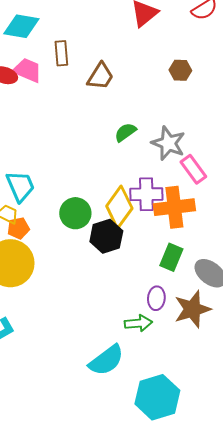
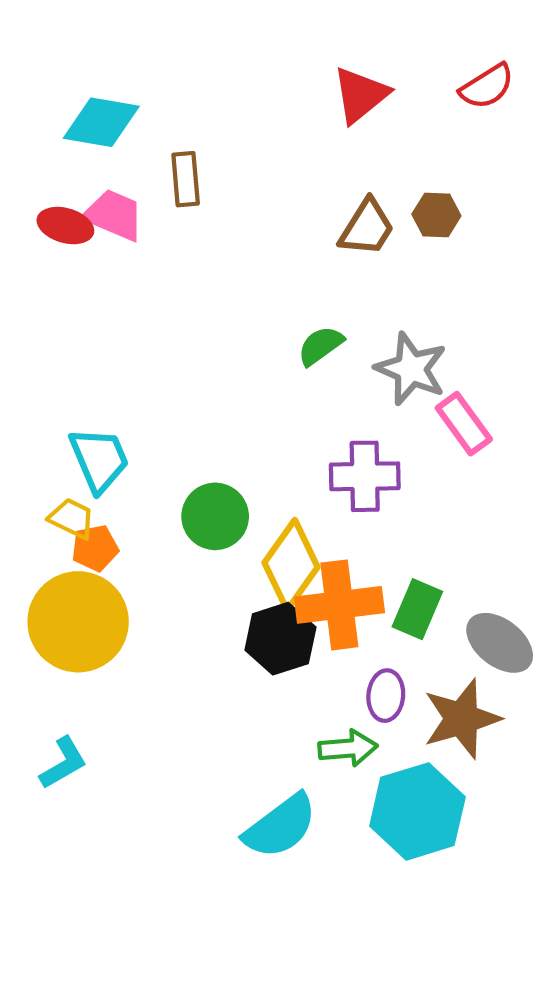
brown trapezoid: (100, 76) -> (367, 228), moved
yellow diamond: (119, 207) -> (291, 565), moved
orange cross: (174, 207) -> (339, 605), moved
black hexagon: (106, 236) -> (280, 639), moved
cyan hexagon: (157, 397) -> (417, 811), moved

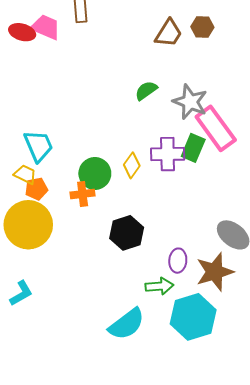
pink rectangle: (464, 424) -> (216, 128), size x1.5
yellow diamond: (291, 565) -> (132, 165), moved, size x0.6
orange cross: (339, 605) -> (83, 194), moved, size x0.6
green rectangle: (417, 609) -> (193, 148), moved

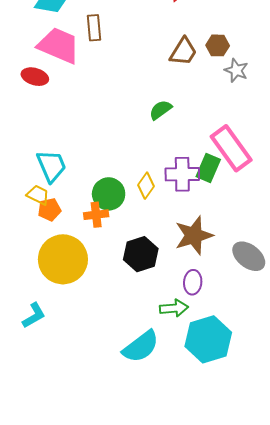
pink trapezoid: (46, 27) -> (59, 45), size x1.4
red ellipse: (22, 32) -> (35, 77), moved
gray star: (190, 102) -> (236, 70), moved, size x0.7
yellow circle: (28, 225) -> (63, 259), moved
brown star: (215, 272) -> (194, 235), moved

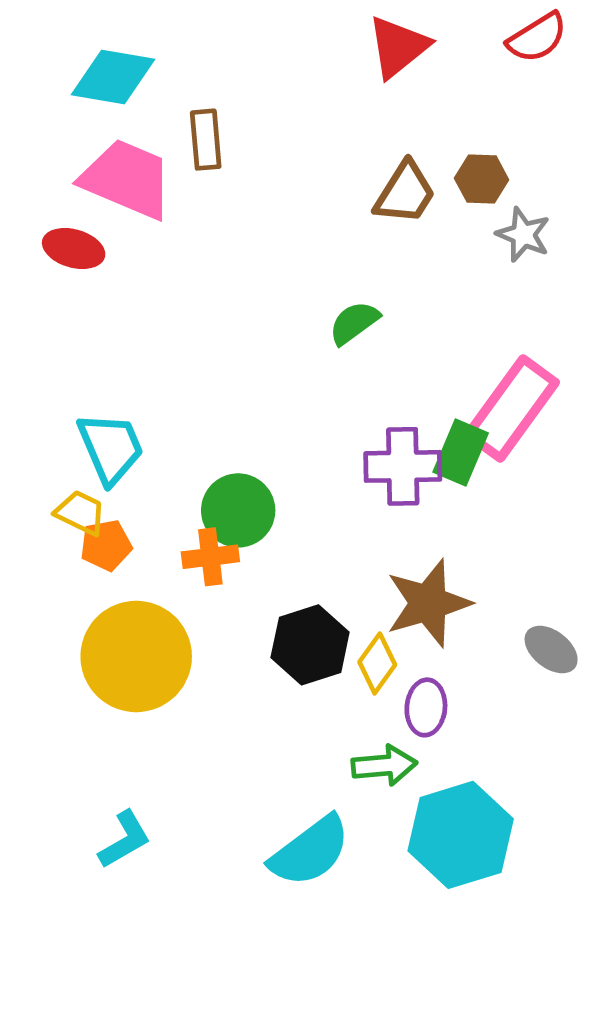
pink rectangle: (231, 148) -> (512, 408), turned 72
yellow diamond: (146, 186) -> (377, 663), moved
gray ellipse: (249, 256) -> (551, 650), size x0.7
cyan L-shape: (34, 315) -> (125, 840), moved

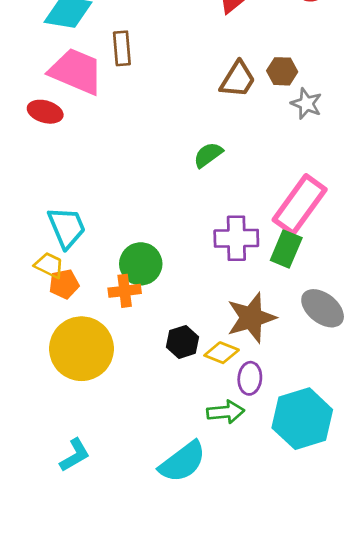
green rectangle: (461, 452) -> (286, 249), moved
black hexagon: (310, 645) -> (182, 342), size x0.7
gray ellipse: (551, 650) -> (323, 308), moved, size x1.4
yellow diamond: (377, 663) -> (222, 353), turned 76
cyan hexagon: (461, 835) -> (302, 419), moved

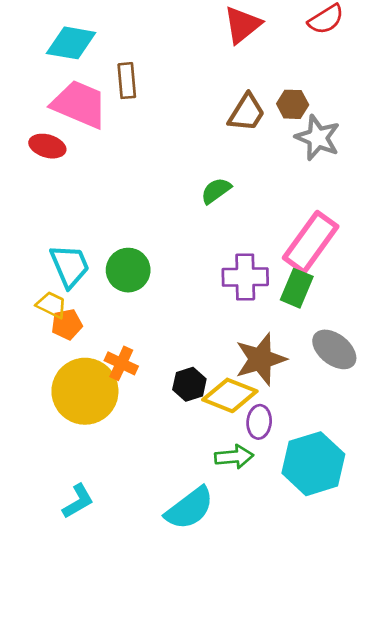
gray star: (306, 104) -> (318, 138), size x1.4
green circle: (141, 264) -> (128, 270), moved
orange cross: (125, 291) -> (121, 363), moved, turned 32
yellow diamond: (222, 353) -> (230, 395), size x1.5

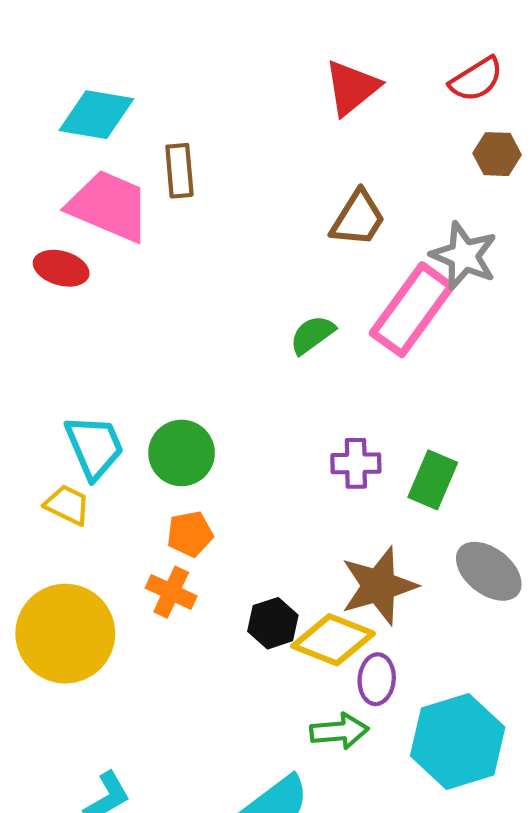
brown hexagon: (293, 104) -> (497, 154), moved
pink rectangle: (311, 242) -> (412, 310), moved
purple cross: (245, 277) -> (356, 463), size x0.7
orange pentagon: (67, 324) -> (190, 534), moved
yellow circle: (85, 391) -> (65, 634), moved

